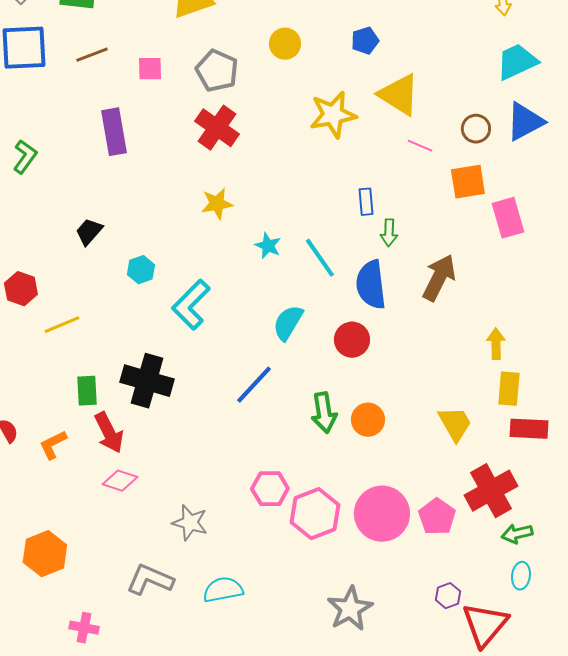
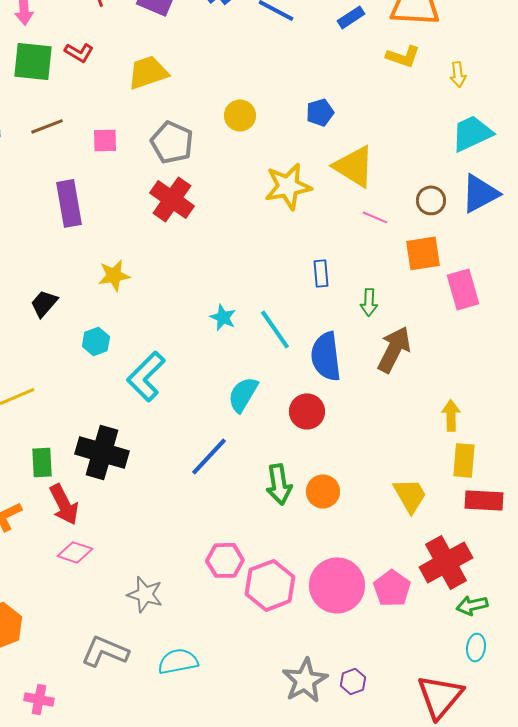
yellow star: (217, 204) -> (114, 275), moved
green arrow: (389, 233) -> (369, 302), moved
purple hexagon: (448, 596) -> (353, 681), moved

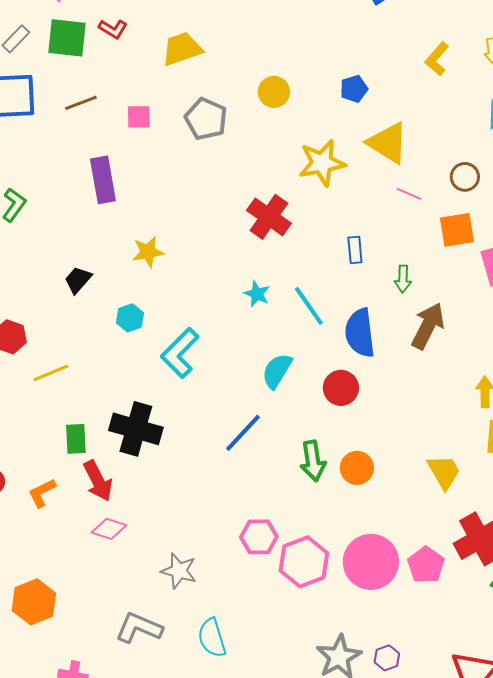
yellow L-shape: (403, 56) -> (437, 59), moved, turned 112
red cross: (172, 199) -> (269, 217), moved
cyan semicircle: (178, 661) -> (212, 638), turned -96

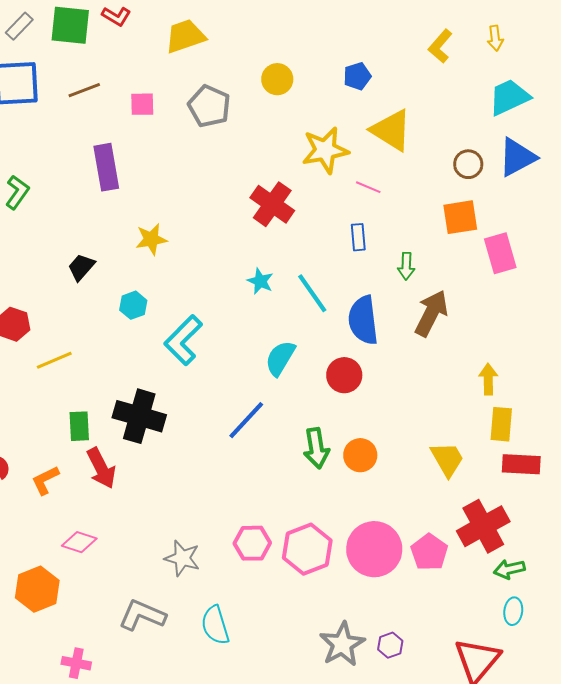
pink line: (409, 194) -> (368, 187), moved
pink diamond: (109, 529) -> (79, 542), moved
pink hexagon: (259, 537) -> (252, 543), moved

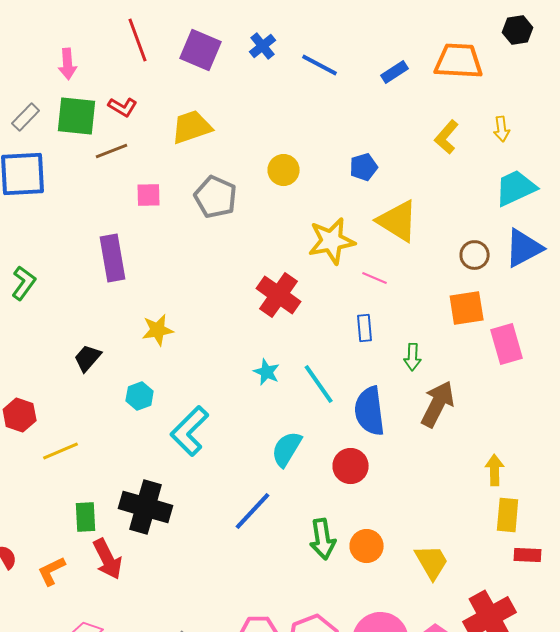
brown line: (84, 90) -> (112, 151), moved
yellow trapezoid: (447, 459) -> (432, 562), moved
red rectangle: (521, 464) -> (528, 555), size x0.7

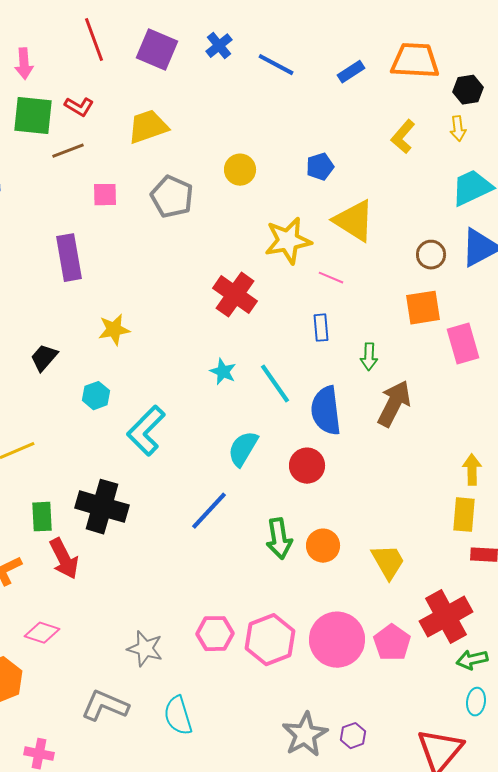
black hexagon: (518, 30) -> (468, 90), moved
yellow arrow: (495, 470) -> (472, 470), moved

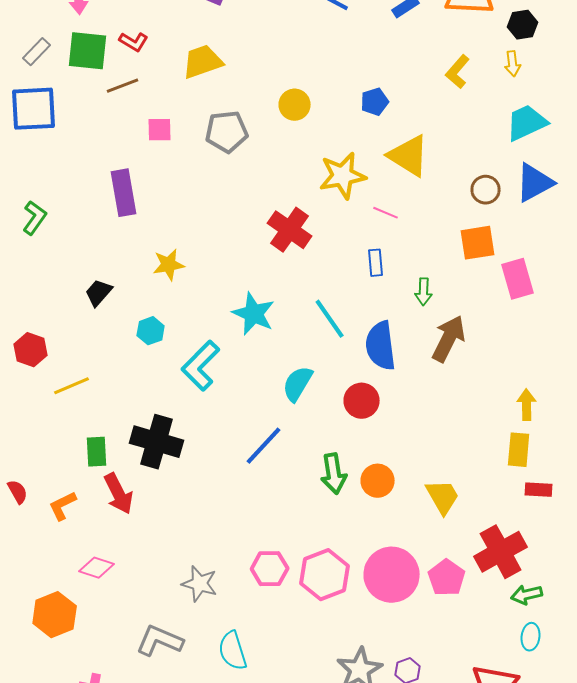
gray pentagon: (172, 197) -> (227, 132), turned -30
cyan star: (223, 372) -> (254, 314), moved, size x1.6

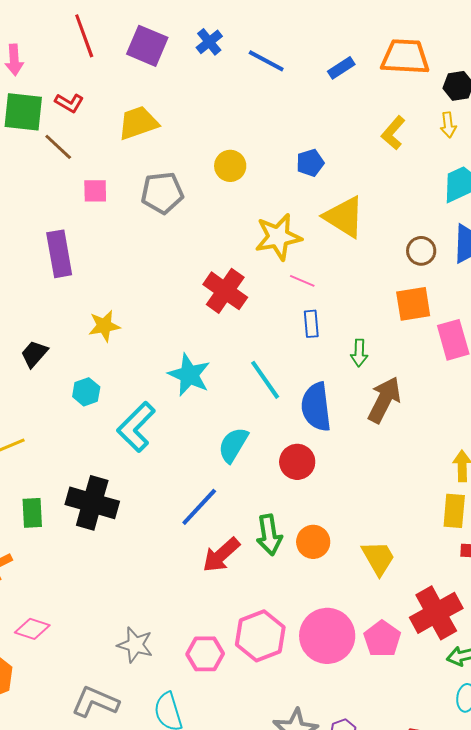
brown line: (123, 86) -> (58, 147), turned 64
pink line: (386, 213) -> (302, 281), moved
red arrow: (119, 494) -> (221, 555), moved, turned 75
pink hexagon: (270, 569) -> (205, 654), moved

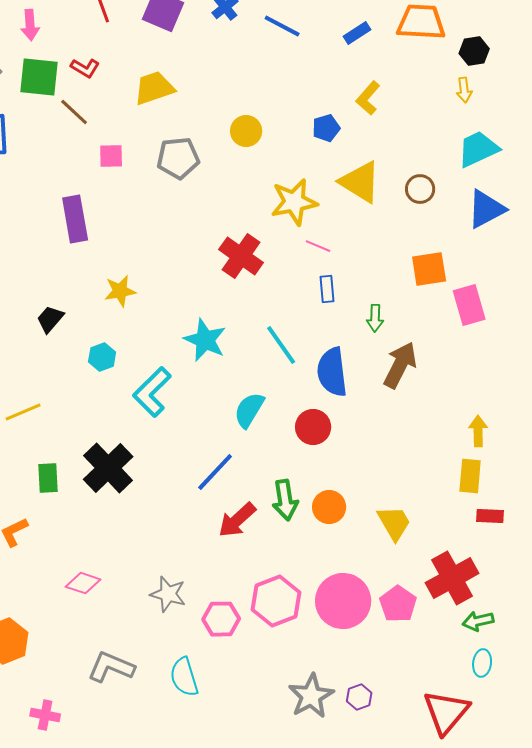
yellow L-shape: (393, 133) -> (368, 98), moved
brown circle: (421, 251) -> (420, 189), moved
black cross: (92, 503) -> (108, 468), turned 30
pink diamond: (32, 629) -> (83, 583), moved
gray star: (135, 645) -> (168, 594), moved

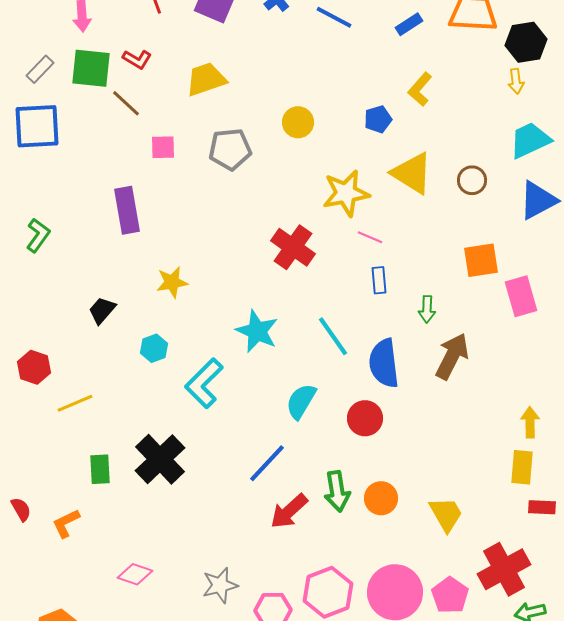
black hexagon: (474, 51) -> (526, 42), size x1.4
gray star: (168, 594) -> (220, 585), turned -30

